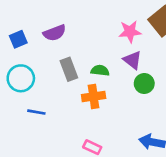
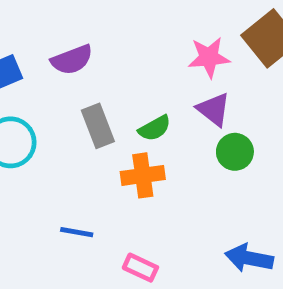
green semicircle: (100, 71) -> (155, 128), turned 144
blue line: (36, 112) -> (77, 232), moved

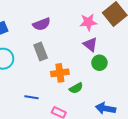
purple semicircle: (72, 60) -> (42, 24), moved
green semicircle: (155, 128) -> (76, 88), moved

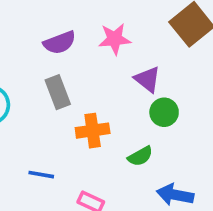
pink star: (88, 22) -> (115, 39), moved
green semicircle: (76, 88) -> (140, 156), moved

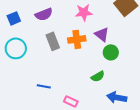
purple semicircle: (60, 43) -> (44, 14), moved
orange cross: (93, 131) -> (77, 39), moved

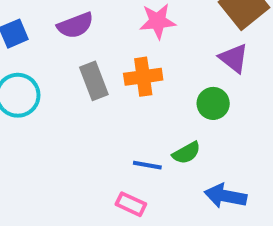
purple triangle: (102, 34) -> (234, 58), moved
blue line: (44, 86) -> (147, 165), moved

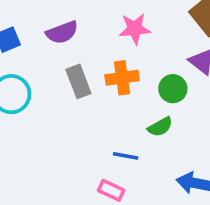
green circle: (213, 103) -> (173, 89), moved
green semicircle: (186, 153) -> (160, 127), moved

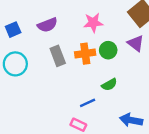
green circle: (173, 89) -> (108, 50), moved
blue line: (126, 156) -> (88, 103), turned -35

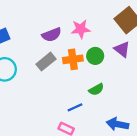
purple semicircle: (47, 25) -> (52, 35), moved
gray rectangle: (58, 56) -> (46, 62), turned 72

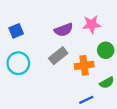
orange cross: (73, 59) -> (84, 65), moved

